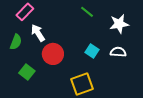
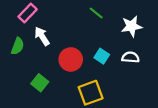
red circle: (53, 54) -> (71, 59), moved
green square: (27, 72) -> (40, 83), moved

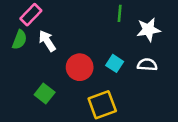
green line: (96, 13) -> (120, 13), moved, turned 56
green semicircle: (18, 46) -> (20, 40), moved

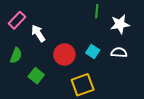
pink rectangle: (31, 15) -> (17, 20), moved
green semicircle: (20, 40) -> (16, 56), moved

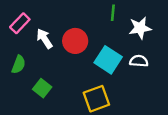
cyan square: (93, 51) -> (108, 60), size x1.6
red circle: (64, 54) -> (75, 41), moved

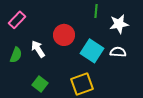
white arrow: (45, 39) -> (38, 49), moved
green square: (42, 88) -> (40, 84), moved

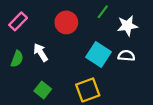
green line: (96, 11) -> (103, 12), turned 32
red circle: (64, 35) -> (66, 22), moved

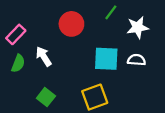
pink rectangle: (18, 21) -> (16, 34), moved
cyan square: (98, 55) -> (106, 59), turned -30

